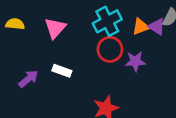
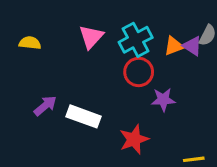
pink triangle: (55, 28) -> (91, 37), moved
purple star: (135, 61) -> (163, 100), moved
white rectangle: (62, 71) -> (84, 116), moved, size x1.5

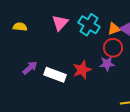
cyan cross: (136, 40) -> (89, 25), turned -30
red circle: (139, 72) -> (113, 48), moved
red star: (134, 139) -> (82, 70), moved

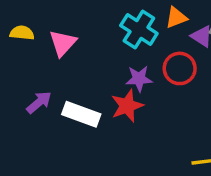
pink triangle: (60, 23) -> (63, 43), moved
orange triangle: (114, 29) -> (176, 18), moved
purple star: (107, 64) -> (139, 79), moved

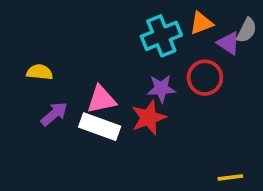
cyan cross: (139, 29) -> (161, 36), turned 36
yellow semicircle: (22, 33) -> (40, 72), moved
pink triangle: (63, 43) -> (101, 99), moved, turned 36

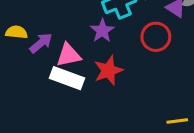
purple star: (161, 88) -> (102, 31), moved, turned -30
purple arrow: (54, 114) -> (41, 43), moved

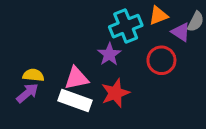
yellow semicircle: (16, 32) -> (33, 75), moved
purple arrow: (41, 43) -> (27, 93), moved

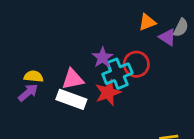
cyan cross: (126, 26) -> (117, 74), moved
red circle: (161, 60) -> (136, 64), moved

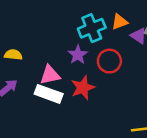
cyan cross: (117, 74) -> (92, 28), moved
yellow semicircle: (34, 76) -> (13, 55), moved

